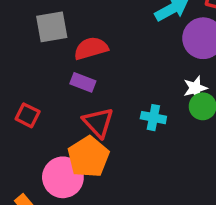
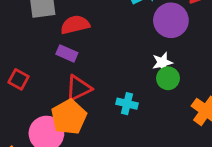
cyan cross: (153, 118) -> (127, 104), moved
red triangle: (98, 122) -> (78, 88), turned 44

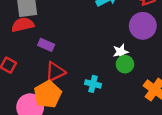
purple circle: (171, 20) -> (143, 26), moved
red semicircle: (75, 25) -> (23, 25), moved

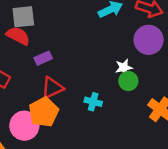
red semicircle: (23, 25) -> (18, 36), turned 40
purple rectangle: (46, 45) -> (43, 58), turned -49

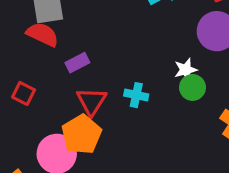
red triangle: (52, 88) -> (92, 101), turned -30
cyan cross: (93, 102) -> (136, 95), moved

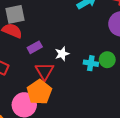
white star: (186, 70) -> (62, 54), moved
cyan cross: (136, 95) -> (91, 63), moved

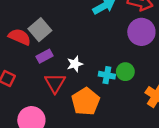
gray square: (15, 14) -> (40, 30), moved, turned -30
orange pentagon: (39, 92) -> (86, 101), moved

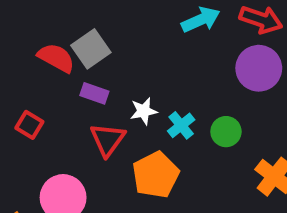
purple rectangle: (44, 56) -> (94, 93), turned 42
cyan cross: (107, 75) -> (181, 125), moved, turned 35

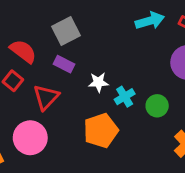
red semicircle: (56, 58) -> (23, 51), moved
red triangle: (108, 140) -> (46, 97), moved

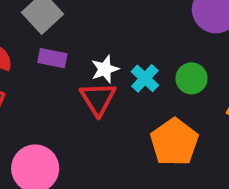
red triangle: (46, 97) -> (98, 99), moved
orange pentagon: (101, 131) -> (174, 142), moved

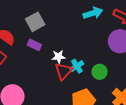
red triangle: (98, 99) -> (63, 71), moved

